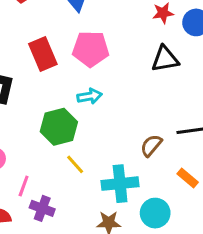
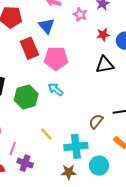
red rectangle: (43, 54) -> (29, 48), moved
cyan arrow: (90, 96) -> (56, 89), turned -133
green hexagon: (59, 127) -> (26, 97), moved

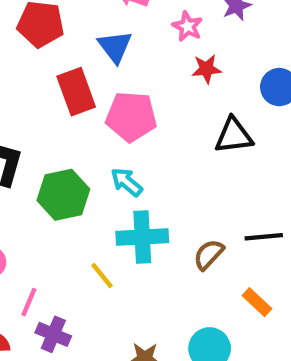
red star: (103, 35) -> (206, 69), moved
cyan cross: (76, 146) -> (142, 237), moved

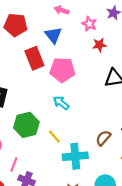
green hexagon: (63, 195) -> (26, 125), moved
cyan cross: (142, 237) -> (75, 156), moved
yellow line: (102, 275) -> (54, 137), moved

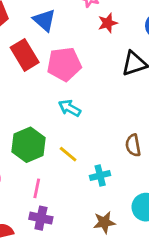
brown semicircle: (103, 138) -> (133, 145), turned -42
cyan cross: (75, 156) -> (100, 175), size x0.6
pink line: (14, 164) -> (37, 188), moved

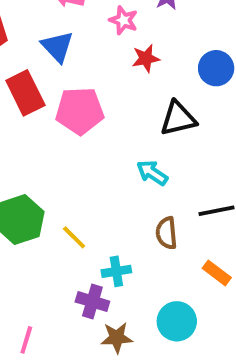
cyan arrow: (70, 108) -> (152, 173), moved
pink line: (37, 188) -> (26, 340), moved
purple cross: (41, 218) -> (92, 302), moved

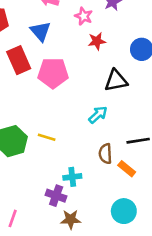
cyan arrow: (152, 173) -> (98, 115), turned 102
yellow line: (74, 237) -> (47, 137), moved, turned -30
orange rectangle: (217, 273) -> (127, 169), moved
cyan circle: (177, 321) -> (124, 211), moved

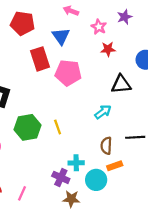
yellow line: (47, 137) -> (58, 127), turned 48
orange rectangle: (127, 169) -> (115, 166), moved, turned -64
cyan circle: (124, 211) -> (96, 180), moved

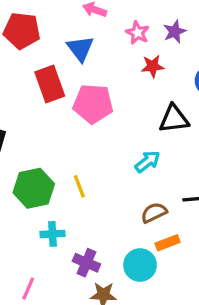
purple star: (125, 17) -> (175, 32), moved
brown semicircle: (106, 146) -> (154, 213), turned 63
cyan cross: (76, 163) -> (52, 234), moved

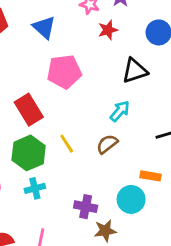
red rectangle: (50, 84) -> (29, 110), moved
brown semicircle: (154, 213) -> (107, 144), moved
cyan cross: (52, 234) -> (35, 188), moved
orange rectangle: (168, 243) -> (150, 176), turned 42

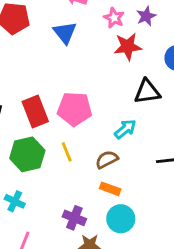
red star: (108, 30) -> (128, 47), size x1.4
pink pentagon: (64, 72) -> (75, 109), moved
orange rectangle: (150, 176) -> (110, 189), moved
cyan cross: (35, 188) -> (15, 201), moved, turned 30

